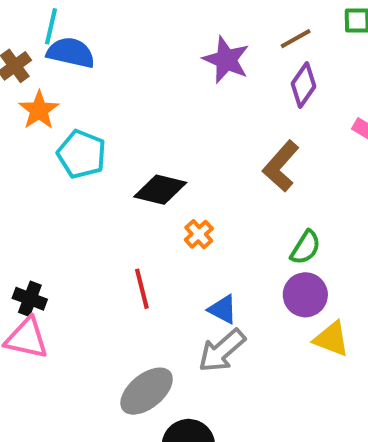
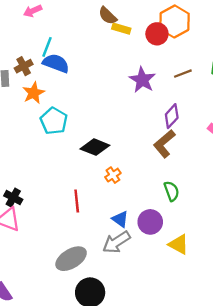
purple diamond: (304, 85) -> (172, 116), moved
green semicircle: (305, 247) -> (172, 191), turned -60
purple circle: (305, 295) -> (150, 222), moved

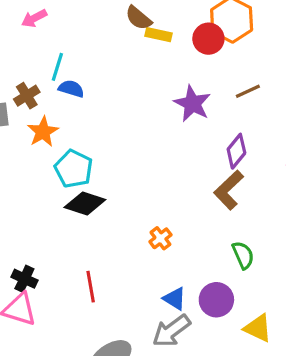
blue semicircle: (56, 63) -> (71, 89), size x0.7
black diamond: (95, 147) -> (85, 203), moved
red line: (77, 201) -> (91, 287), moved

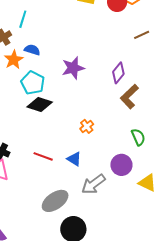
blue semicircle: (71, 89) -> (32, 50), moved
purple star: (192, 104) -> (73, 68), moved, turned 30
purple diamond: (236, 151) -> (118, 73), moved
red line: (91, 287) -> (43, 156), turned -60
blue triangle: (175, 299) -> (74, 159), moved

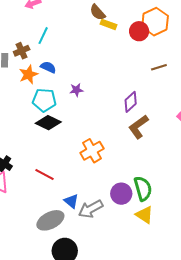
purple star: (73, 68) -> (76, 90), moved, size x0.6
cyan pentagon: (33, 83) -> (44, 100), turned -30
orange cross: (87, 126) -> (92, 151), size x1.6
green semicircle: (138, 137) -> (143, 189), moved, size x1.4
blue triangle: (74, 159) -> (71, 201), moved

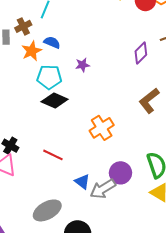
purple diamond: (131, 102) -> (141, 53), moved
purple circle: (121, 194) -> (120, 173), moved
gray ellipse: (50, 220) -> (47, 210), moved

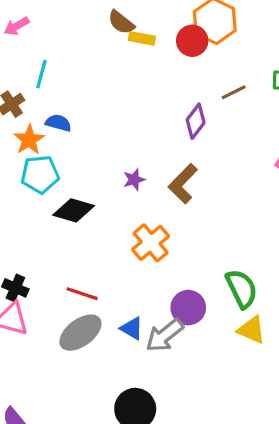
purple star: (82, 65) -> (134, 180), moved
cyan pentagon: (49, 77) -> (40, 174), moved
brown L-shape: (149, 101) -> (183, 184), moved
gray ellipse: (47, 210) -> (80, 333), moved

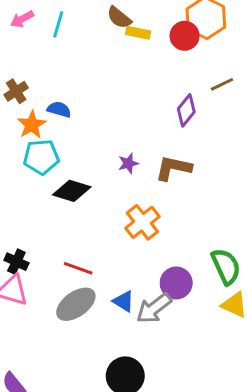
cyan line: (41, 74) -> (58, 24), moved
brown L-shape: (183, 184) -> (173, 168), turned 57

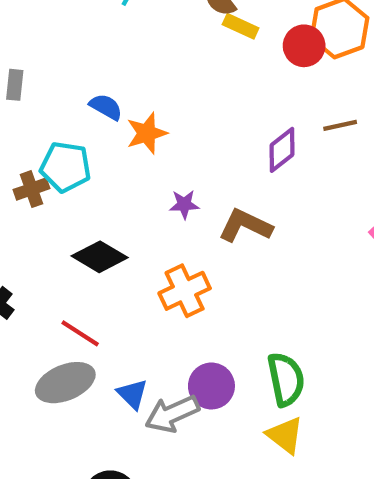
brown cross: (16, 91) -> (31, 189), moved
orange star: (32, 125) -> (147, 133), moved
black diamond: (72, 191) -> (100, 257), moved

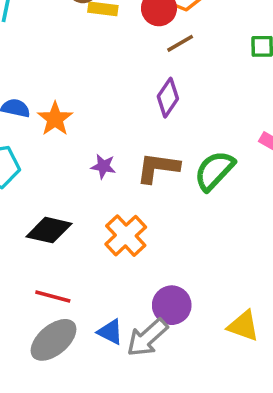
brown line: (340, 125) -> (180, 43), moved
purple star: (184, 204) -> (103, 166), turned 30
green semicircle: (286, 379) -> (214, 171), moved, turned -108

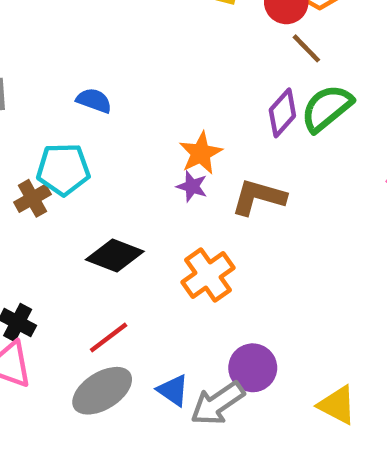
brown line: (180, 43) -> (306, 48), turned 68
orange star: (55, 119) -> (201, 153), moved
green semicircle: (214, 171) -> (327, 108), moved
red line: (53, 297) -> (109, 338), turned -60

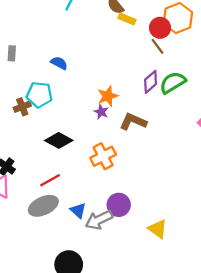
brown line: (306, 48) -> (158, 46), moved

